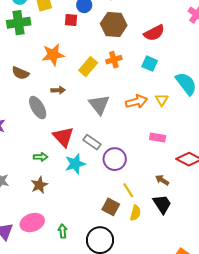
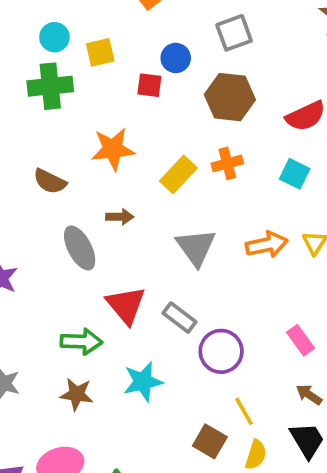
pink rectangle: (158, 137) -> (301, 340), moved, turned 42
green arrow: (41, 157) -> (81, 342), size x1.5
cyan star: (75, 164) -> (143, 382), moved
brown star: (39, 185) -> (77, 394), turned 30

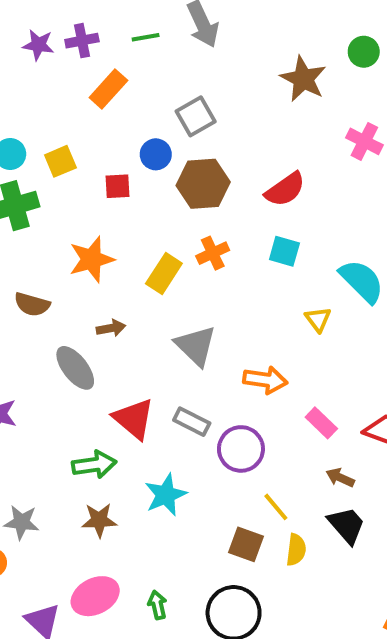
blue circle: (176, 58) -> (156, 154), moved
orange arrow: (267, 245) -> (265, 380), moved, turned 30

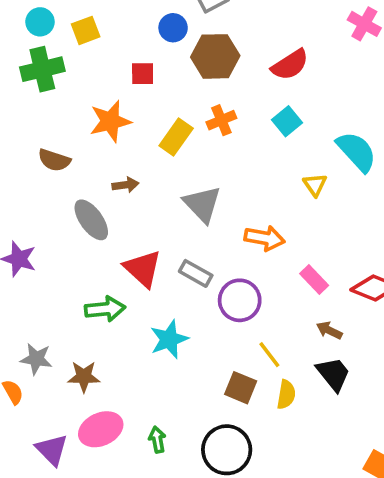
red square: (118, 186) -> (143, 74), moved
cyan square: (284, 251) -> (287, 121), turned 32
brown star: (99, 520) -> (84, 377), moved

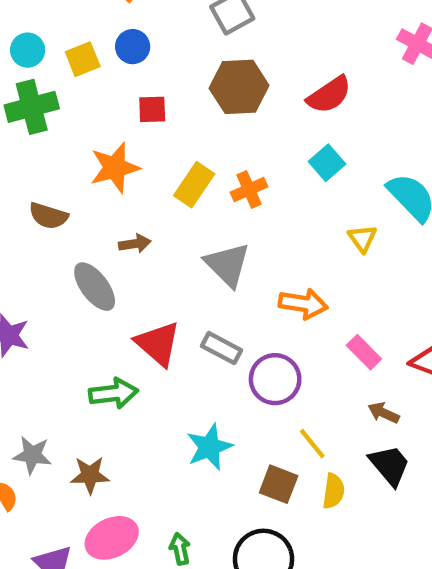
blue circle: (173, 28) -> (133, 47), moved
orange cross: (221, 120) -> (249, 189), moved
cyan star: (169, 339) -> (209, 447), moved

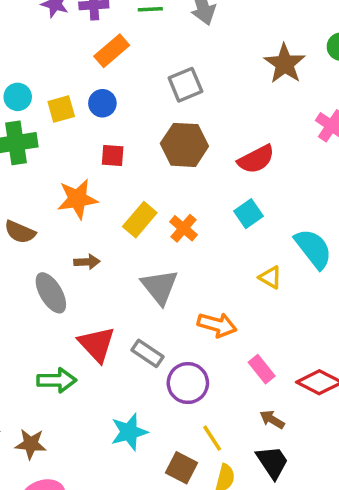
orange cross: (249, 189) -> (184, 228), turned -32
yellow triangle: (362, 238) -> (270, 277), turned -30

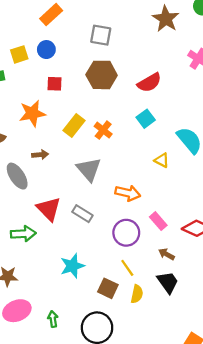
gray square: (185, 85) -> (101, 35), turned 35
purple circle: (188, 383) -> (126, 233), moved

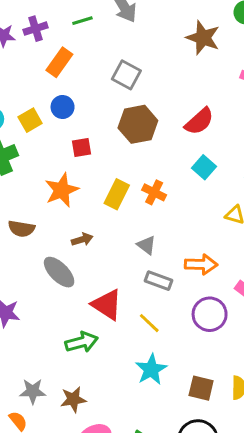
gray square: (101, 35) -> (126, 75), turned 30
gray triangle: (89, 169) -> (146, 245), size x0.6
gray rectangle: (82, 214) -> (159, 281), moved
yellow line: (127, 268) -> (149, 323), moved

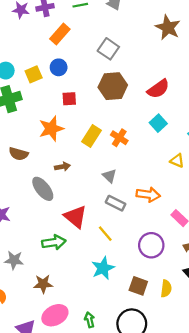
purple circle: (210, 314) -> (151, 245), moved
gray star: (33, 391) -> (14, 260), moved

